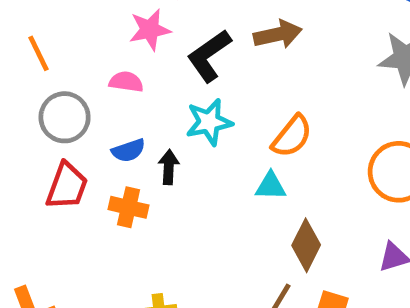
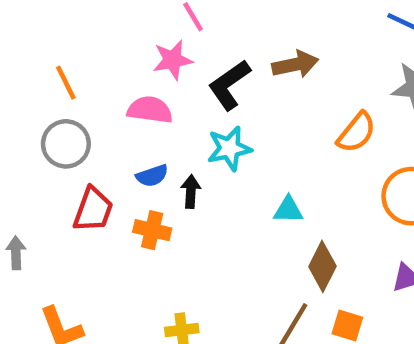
pink semicircle: (126, 82) -> (150, 110), size x1.4
gray circle: (65, 117) -> (66, 144), moved
orange semicircle: (292, 136) -> (356, 133), moved

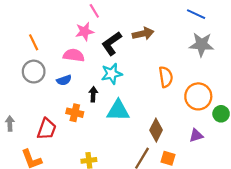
orange semicircle: (356, 133) -> (166, 77), moved, turned -48
blue semicircle: (152, 176) -> (64, 80), moved
red trapezoid: (93, 210) -> (47, 129), moved
cyan triangle: (288, 210) -> (118, 111), moved, size x1.6

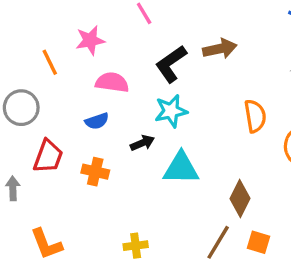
pink star: (85, 31) -> (90, 40), moved
gray circle: (34, 72) -> (21, 108), moved
black arrow: (93, 94) -> (142, 143), turned 64
orange cross: (75, 113) -> (95, 172), moved
red trapezoid: (47, 129) -> (48, 156), moved

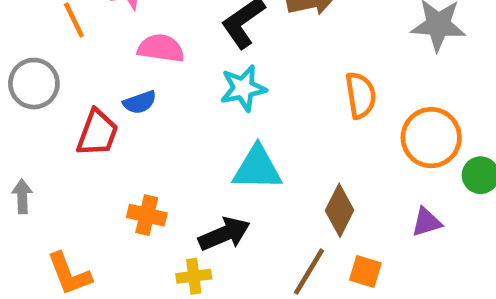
black arrow: (142, 143) -> (224, 234), moved, size x1.5
red trapezoid: (48, 156) -> (97, 133), moved
orange cross: (95, 172) -> (147, 215), moved

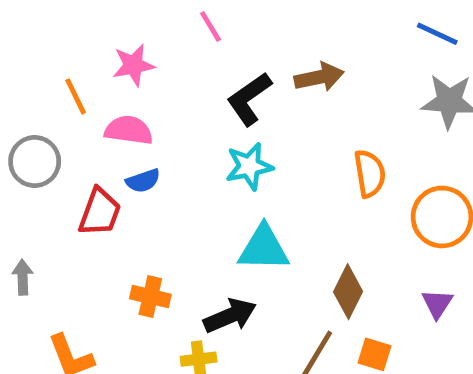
pink semicircle: (161, 48) -> (129, 130), moved
purple triangle: (426, 222) -> (437, 304), turned -40

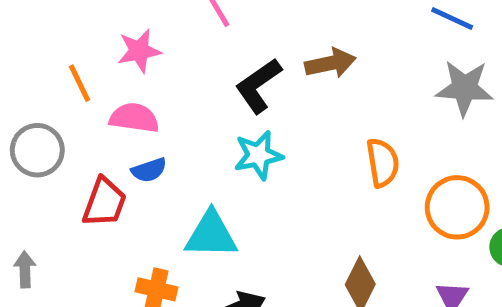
cyan triangle: (264, 248) -> (211, 235), moved

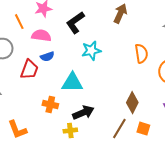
brown arrow: (330, 63) -> (120, 14), turned -54
black L-shape: (258, 86) -> (75, 23), moved

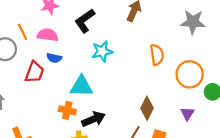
orange line: (19, 22) -> (22, 32), moved
blue semicircle: (47, 57) -> (54, 58), turned 32
orange cross: (50, 105) -> (67, 110), moved

